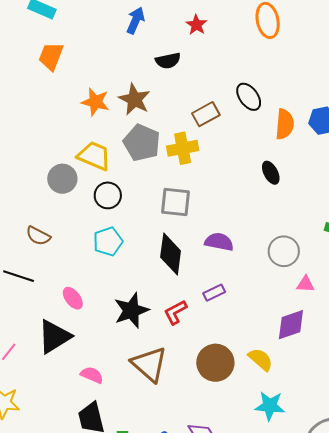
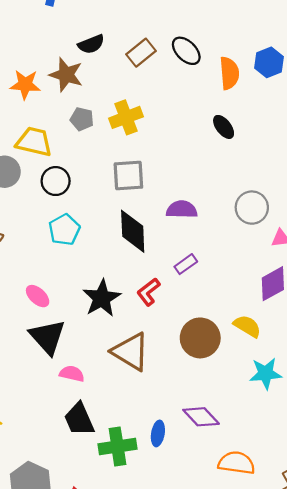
black semicircle: (168, 61) -> (91, 44), moved
brown rectangle: (206, 114) -> (141, 53), moved
gray pentagon: (142, 143) -> (82, 119), size x0.6
black triangle: (54, 337) -> (47, 337), moved, turned -30

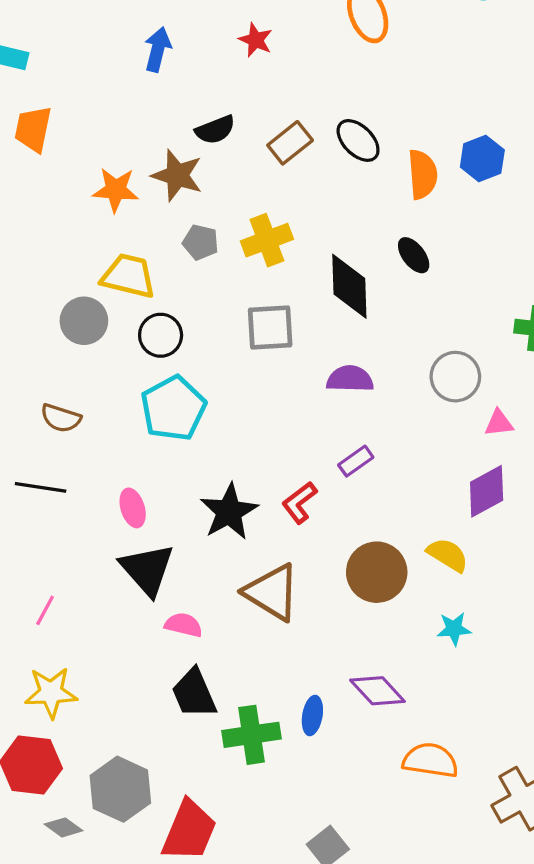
cyan pentagon: (64, 230) -> (173, 408), size x1.4
black diamond: (133, 231) -> (349, 286), moved
pink ellipse: (38, 296) -> (133, 508), turned 30
cyan star: (266, 373) -> (454, 629), moved, size x0.7

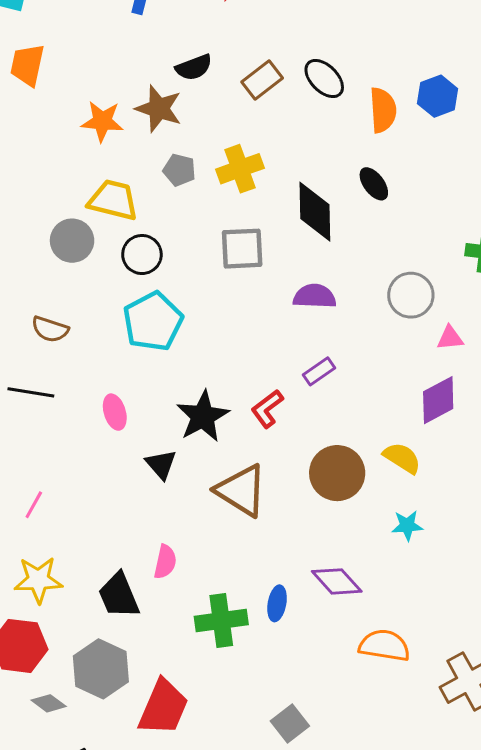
black triangle: (147, 569) -> (161, 464), moved, size x0.6
pink semicircle: (184, 625) -> (165, 562), moved, turned 88
black trapezoid: (194, 693) -> (119, 596), moved

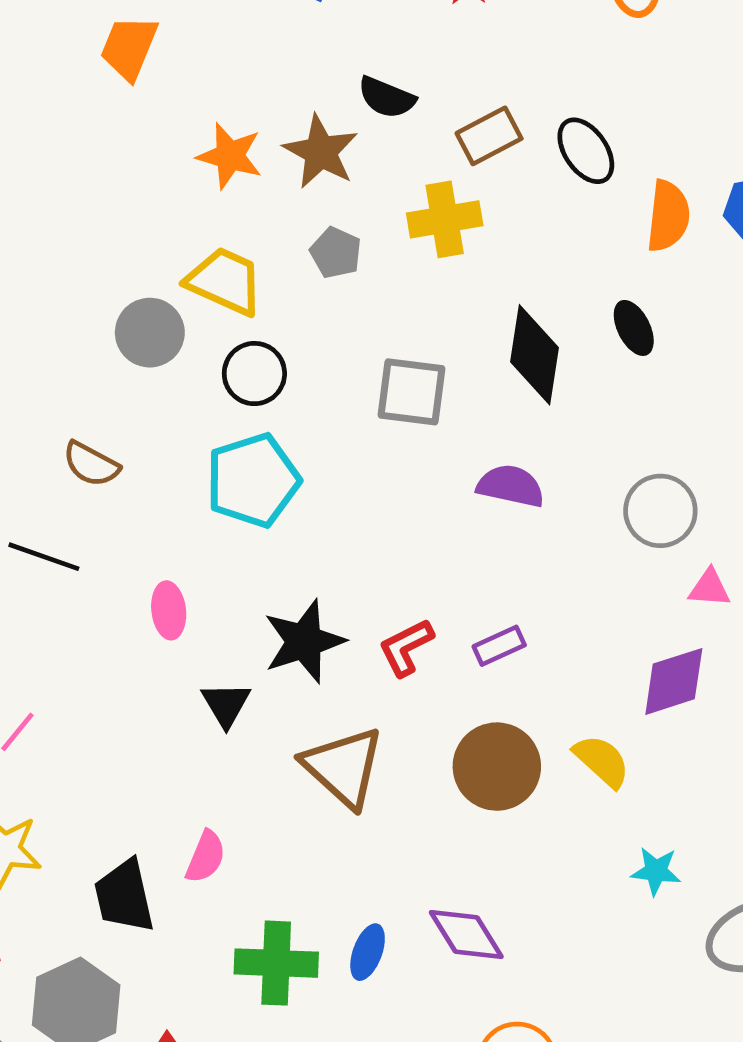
black semicircle: (194, 67) -> (387, 97), turned 33
yellow cross: (240, 169) -> (445, 219), moved
purple rectangle: (319, 371) -> (499, 646), moved
cyan star: (407, 526) -> (656, 871), moved

